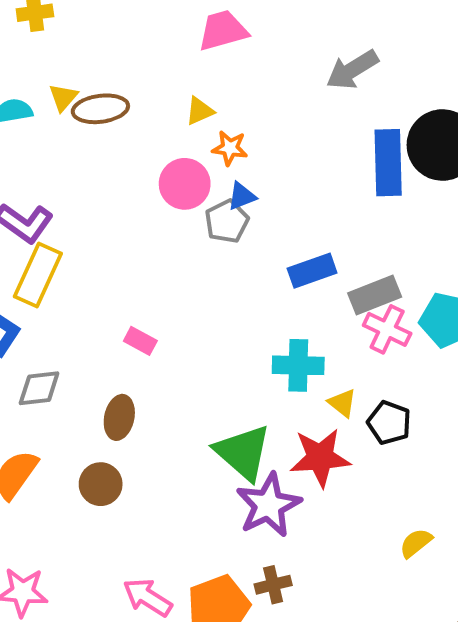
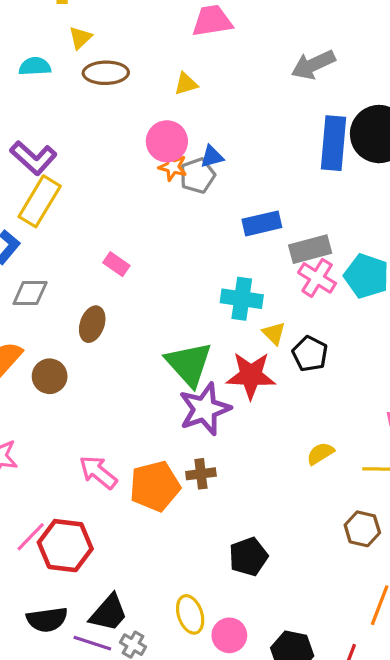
yellow triangle: (63, 97) -> (80, 38), moved
orange star: (230, 148) -> (173, 167), moved
brown circle: (101, 484) -> (50, 376), moved

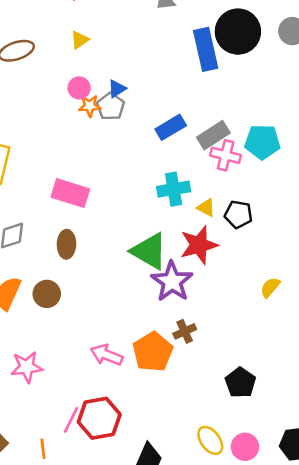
pink circle: (167, 141) -> (79, 88), size x0.7
pink rectangle: (116, 264) -> (70, 193), size x1.8

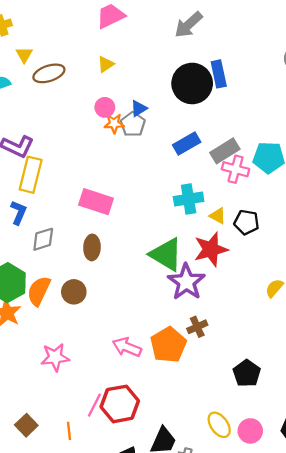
black circle: (238, 32) -> (192, 83), moved
blue rectangle: (206, 49) -> (219, 74), size x0.7

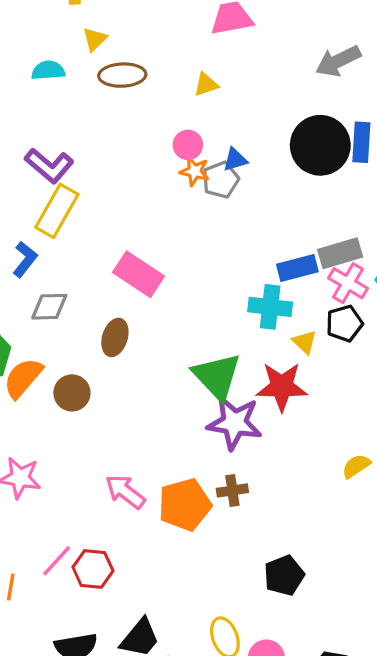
blue rectangle: (187, 144) -> (297, 268), moved
black pentagon: (246, 222) -> (344, 323), moved, turned 30
purple star: (186, 282) -> (234, 423), turned 30
red hexagon: (120, 404) -> (93, 569), size x0.7

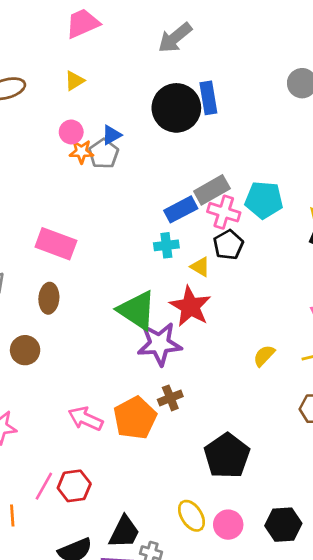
cyan cross: (270, 307) -> (166, 245), size x0.7
red star: (282, 387) -> (190, 306), turned -30
black pentagon: (284, 575) -> (227, 456), size x1.4

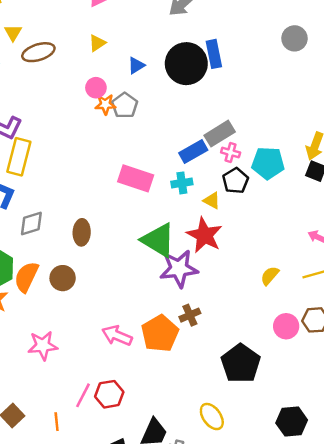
blue triangle: (111, 135) -> (136, 66), moved
cyan pentagon: (264, 200) -> (268, 163), moved
pink cross: (224, 212) -> (231, 153), size x0.7
pink rectangle: (56, 244) -> (136, 178), moved
pink circle: (228, 525) -> (286, 326), moved

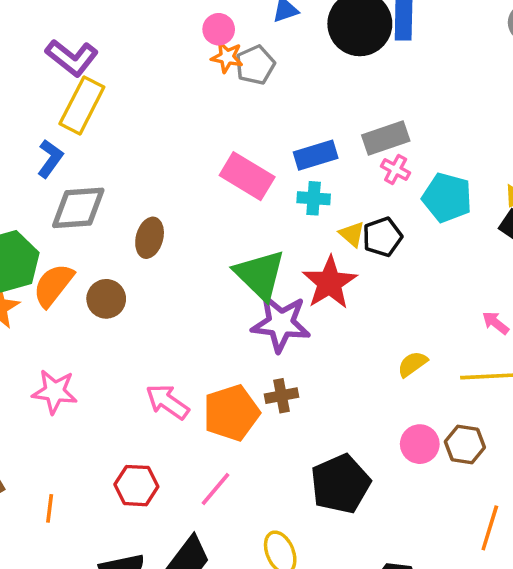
blue rectangle: (193, 151) -> (316, 155), moved
black pentagon: (236, 181) -> (382, 237), moved
gray diamond: (31, 223) -> (78, 208), size x1.4
pink line: (83, 395) -> (216, 489), moved

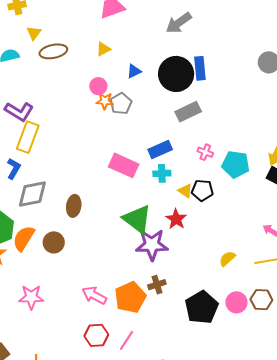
gray rectangle: (386, 138) -> (188, 112), moved
black pentagon: (382, 237) -> (202, 190), turned 30
red star: (330, 283) -> (176, 219), size x0.7
black pentagon: (340, 484) -> (202, 307), moved
red hexagon: (136, 486) -> (96, 335), moved

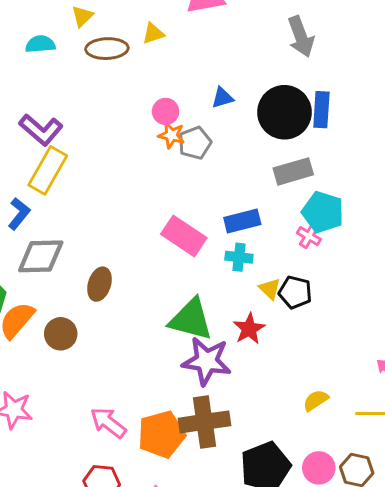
gray arrow: (179, 23) -> (301, 37), turned -84
yellow triangle: (103, 49) -> (153, 33), moved
cyan pentagon: (236, 164) -> (323, 212), moved
green triangle: (137, 219) -> (191, 319), turned -32
brown cross: (157, 285) -> (204, 422), size x1.8

